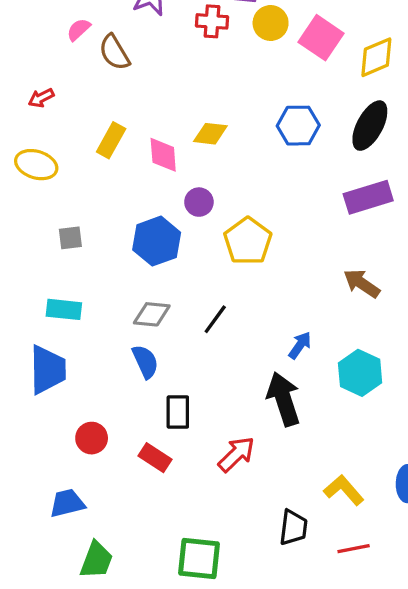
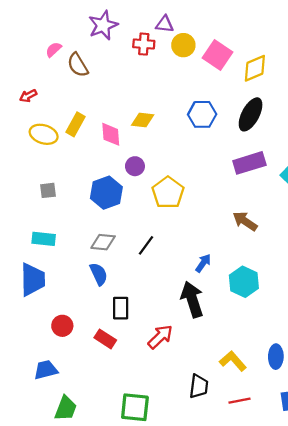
yellow ellipse: (36, 165) -> (44, 134), moved

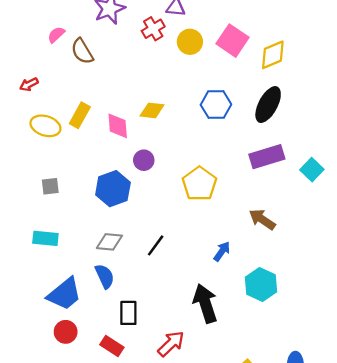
red cross: (144, 44) -> (153, 29), turned -35
yellow circle: (183, 45) -> (190, 42), moved
yellow pentagon: (168, 193) -> (199, 184), moved
blue arrow: (203, 263) -> (222, 251), moved
blue trapezoid: (33, 280) -> (64, 294), moved, turned 52

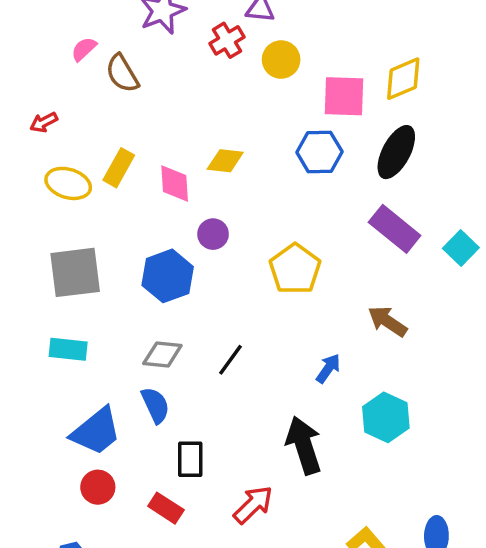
pink square: (233, 41) -> (344, 96), moved, turned -32
purple rectangle: (267, 157) -> (395, 229), turned 56
gray square: (50, 186) -> (75, 272), size x2.0

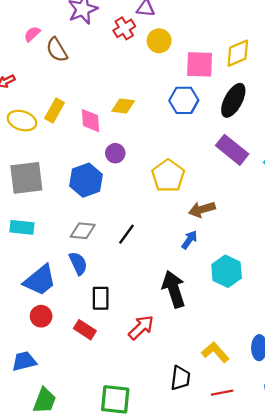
brown arrow: (388, 321) -> (202, 209), moved, turned -50

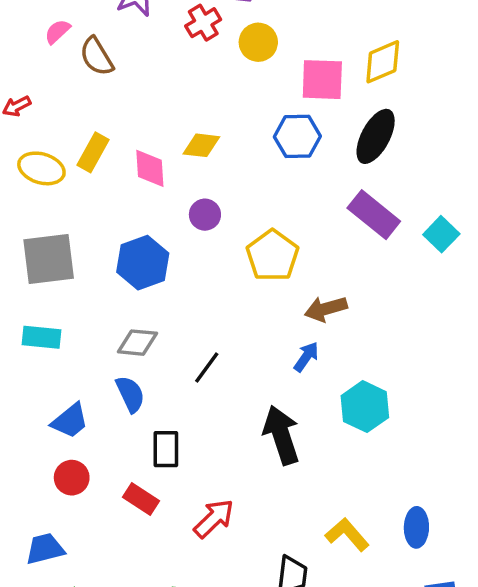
purple circle: (115, 153) -> (205, 215), moved
black line: (126, 234) -> (207, 367), moved
blue trapezoid: (40, 280) -> (70, 421), size x0.7
red arrow: (141, 327) -> (214, 518), moved

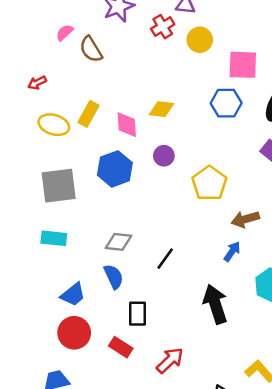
blue hexagon: (143, 263) -> (115, 169), moved
red circle: (72, 478) -> (74, 333), size x1.4

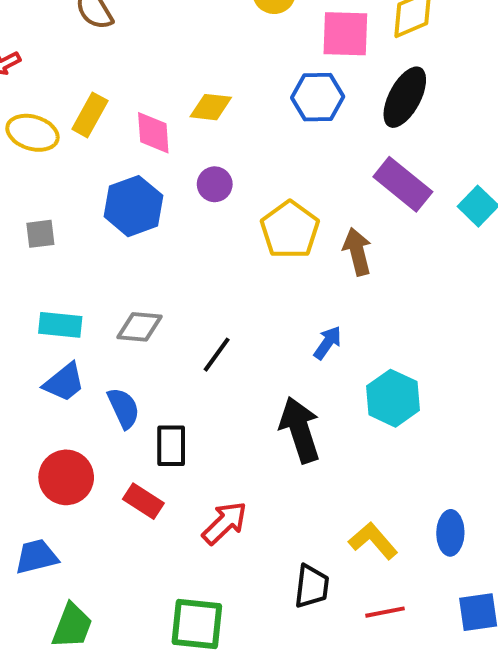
gray square: (59, 186) -> (40, 234), size x0.5
brown arrow: (245, 219) -> (357, 252), moved, turned 92
cyan rectangle: (54, 238) -> (60, 325), moved
blue semicircle: (114, 277) -> (124, 408), moved
blue trapezoid: (73, 295) -> (64, 382), moved

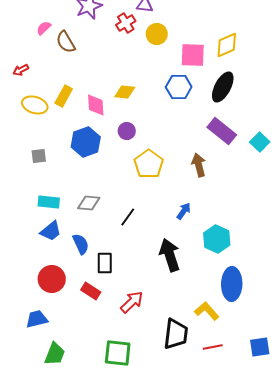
yellow pentagon: (290, 230) -> (149, 164), moved
blue ellipse: (450, 533) -> (232, 284), moved, size x1.5
black trapezoid: (312, 586) -> (176, 334), size x1.4

